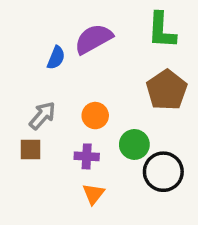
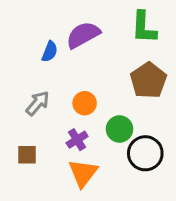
brown square: (30, 150) -> (27, 155), moved
purple cross: (87, 156) -> (77, 140), turned -35
orange triangle: (93, 194) -> (83, 173), size x1.5

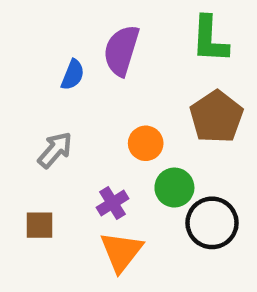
purple semicircle: (83, 35) -> (121, 50), turned -44
orange circle: (85, 103) -> (146, 143), moved

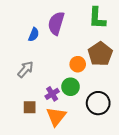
orange circle: (146, 143) -> (78, 64), moved
green circle: (174, 188) -> (71, 87), moved
brown square: (40, 225) -> (30, 107), moved

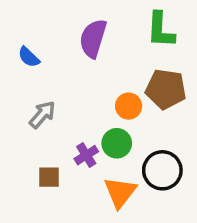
blue semicircle: (34, 35) -> (29, 57), moved, turned 112
brown pentagon: (100, 54) -> (166, 89), turned -30
orange triangle: (56, 116) -> (120, 192), moved

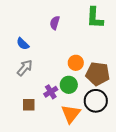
purple semicircle: (93, 38) -> (55, 23), size x0.6
blue semicircle: (29, 57) -> (23, 44), moved
brown pentagon: (166, 89) -> (98, 74), moved

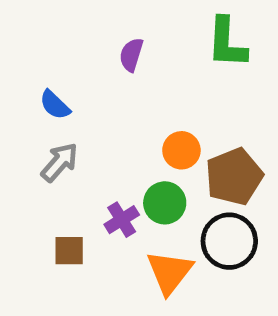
brown pentagon: (98, 74) -> (234, 177), turned -30

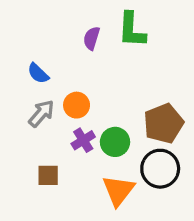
green L-shape: (227, 43) -> (132, 30), moved
orange circle: (181, 150) -> (77, 105), moved
purple cross: (122, 220) -> (83, 140), moved

